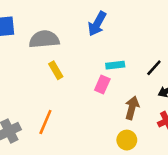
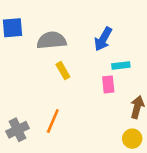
blue arrow: (97, 24) -> (103, 39), moved
pink rectangle: (102, 84) -> (108, 84), turned -30

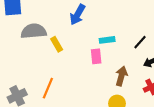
blue arrow: (103, 39) -> (78, 15), moved
gray semicircle: (52, 40) -> (34, 31), moved

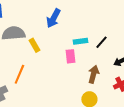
black line: (140, 42) -> (101, 42), moved
orange line: (48, 88) -> (19, 74), moved

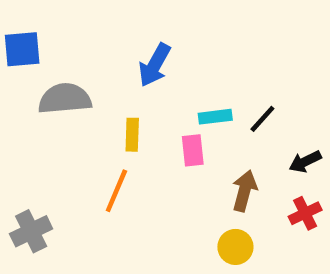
yellow rectangle: (34, 45) -> (132, 135), moved, turned 32
orange line: (19, 74) -> (116, 191), moved

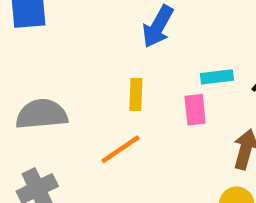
gray semicircle: (65, 99) -> (42, 114), moved
orange line: (116, 191) -> (121, 149), turned 33

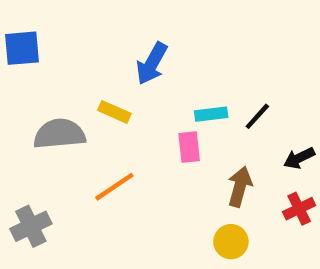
yellow rectangle: (136, 94) -> (114, 112), moved, turned -68
gray semicircle: (42, 114) -> (59, 134), moved

